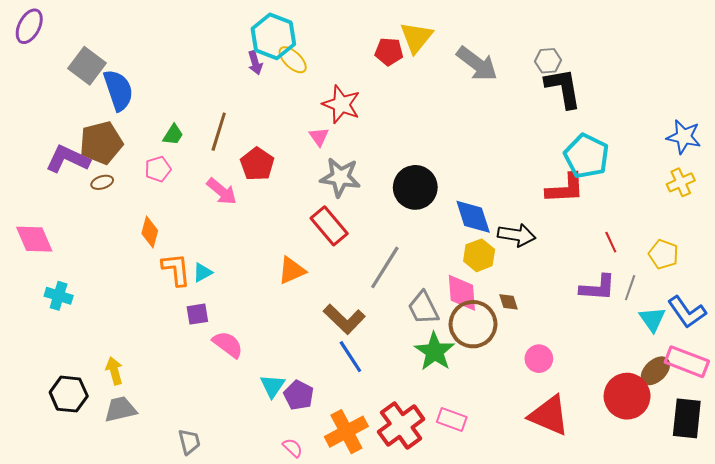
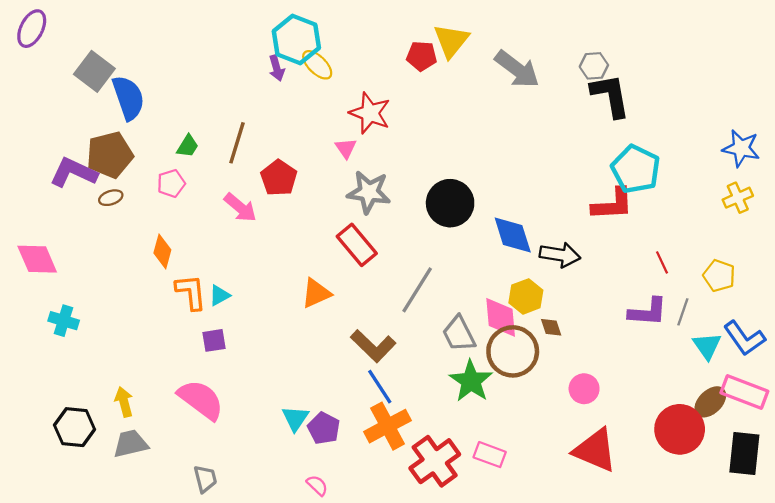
yellow hexagon: (479, 255) -> (526, 296), moved
pink semicircle: (228, 344) -> (201, 400), moved, size x1.4
orange cross: (346, 432) -> (388, 426), moved

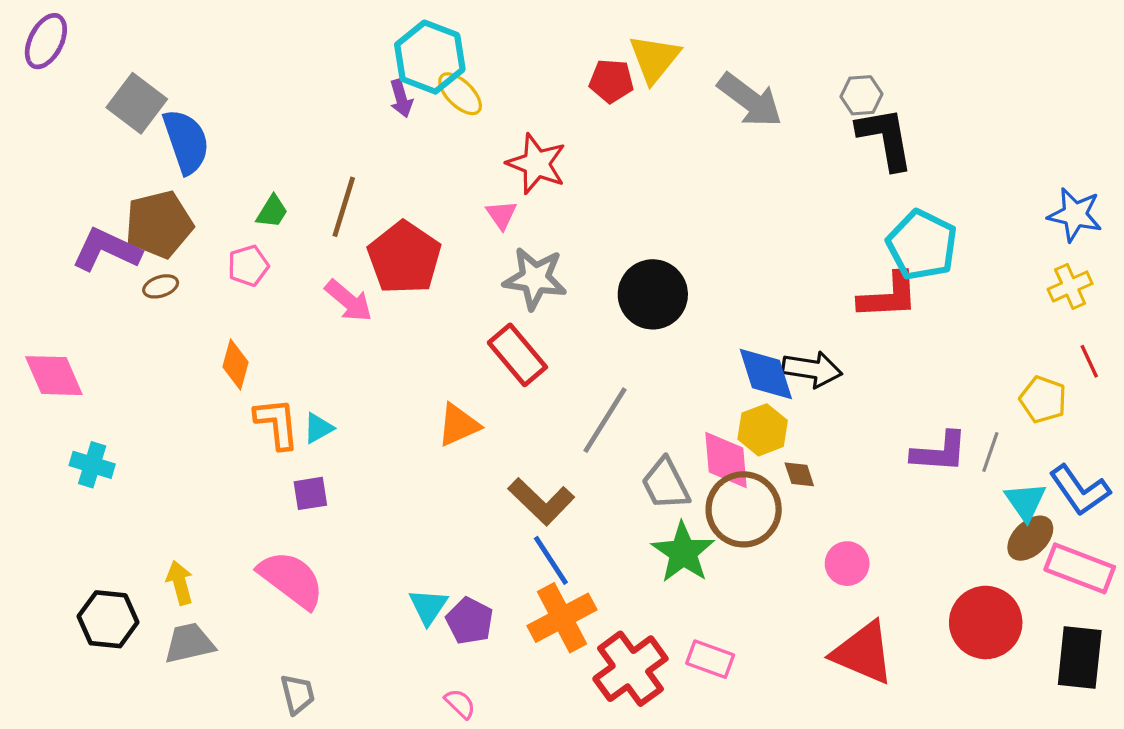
red pentagon: (279, 178) -> (404, 258), size x1.4
blue diamond: (513, 235) -> (766, 374), moved
red line: (662, 262) -> (1089, 361), moved
brown ellipse: (710, 402) -> (1030, 538), moved

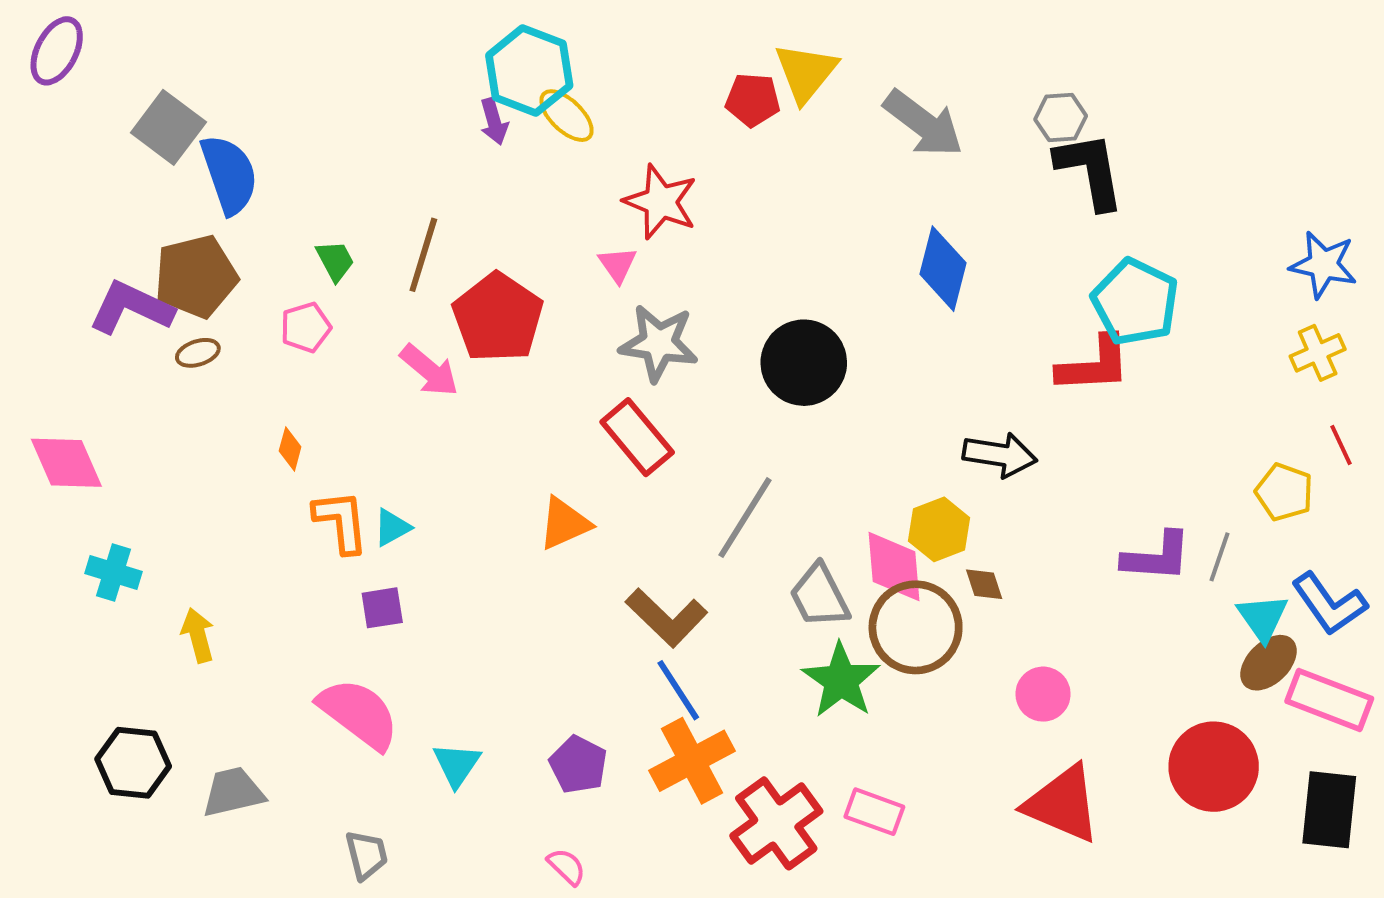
green trapezoid: (272, 212) -> (335, 261), turned -60
orange diamond: (235, 364) -> (290, 449), size x0.7
blue diamond: (766, 374) -> (943, 269), moved, turned 32
yellow arrow: (180, 583) -> (198, 635), moved
cyan triangle: (428, 607) -> (457, 765), moved

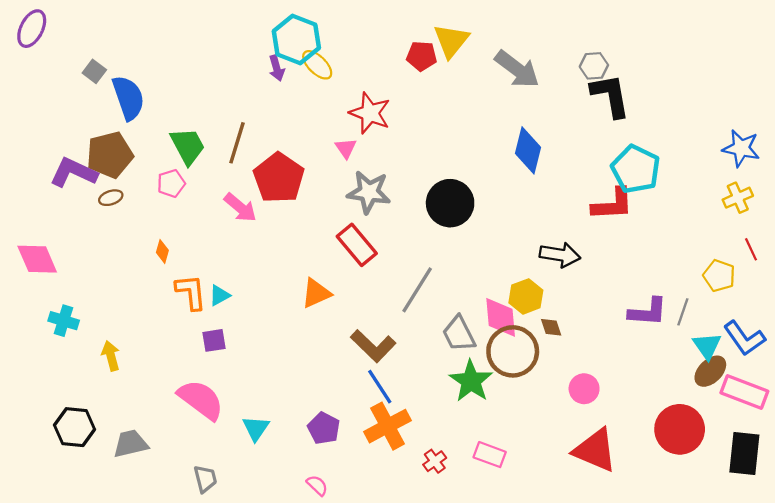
gray square: (168, 127) -> (94, 71), size x0.6
green trapezoid: (335, 261) -> (188, 146), size x1.6
red cross: (776, 823) -> (435, 461), size x0.5

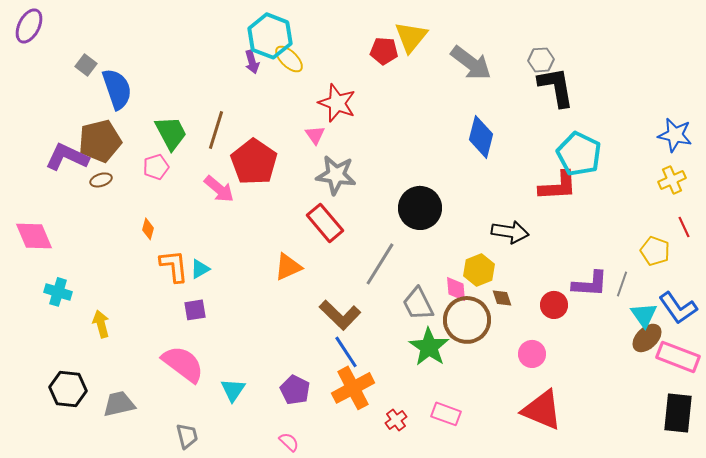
black circle: (450, 203) -> (420, 208), moved
pink diamond: (501, 317) -> (456, 289), size x0.7
red circle: (680, 429) -> (554, 305), moved, size x0.6

